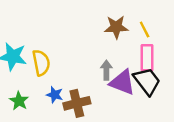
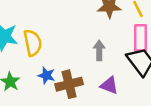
purple triangle: (122, 82) -> (109, 85), moved, size x0.7

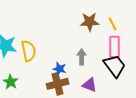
blue star: (46, 75) -> (60, 69), moved

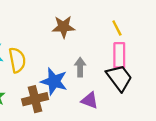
brown star: (90, 22) -> (64, 27), moved
blue star: (60, 69) -> (54, 81), size x1.6
brown cross: (58, 84) -> (35, 99), moved

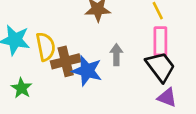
brown cross: (35, 99) -> (66, 61), moved
purple triangle: (90, 100) -> (167, 97), moved

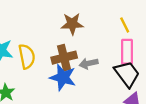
gray arrow: (116, 55) -> (89, 63), turned -102
brown cross: (66, 61) -> (64, 58), moved

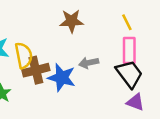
brown cross: (64, 58) -> (36, 70), moved

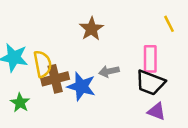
brown star: (72, 21) -> (91, 29), turned -30
yellow line: (127, 22) -> (169, 24), moved
black trapezoid: (129, 74) -> (150, 83), turned 148

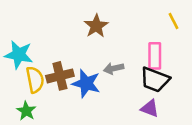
yellow semicircle: (43, 64) -> (35, 80), moved
green star: (20, 103) -> (26, 111), moved
purple triangle: (157, 111) -> (150, 108), moved

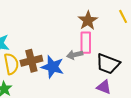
brown star: (96, 26) -> (88, 20), moved
pink rectangle: (155, 56) -> (86, 43), moved

